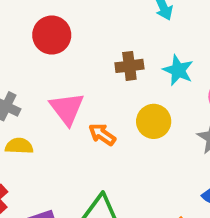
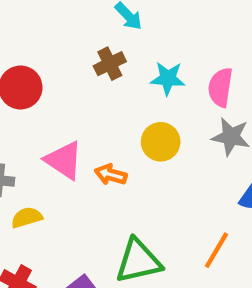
brown cross: (129, 66) -> (110, 64), moved

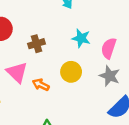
brown cross: (110, 64) -> (36, 44), moved

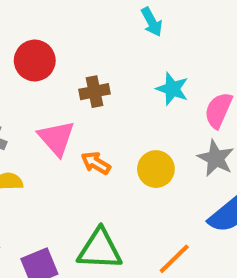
yellow circle: (71, 72) -> (156, 169), moved

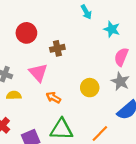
cyan star: (172, 89) -> (112, 29), moved
orange arrow: (96, 163) -> (53, 98), moved

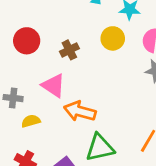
yellow circle: (90, 88) -> (113, 38), moved
orange arrow: (53, 98) -> (80, 111), size x1.6

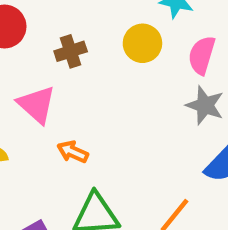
orange arrow: (80, 111) -> (73, 152), size x0.6

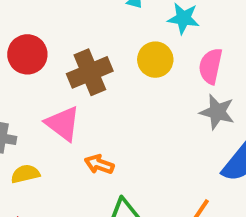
brown cross: (71, 51) -> (90, 72), size x1.5

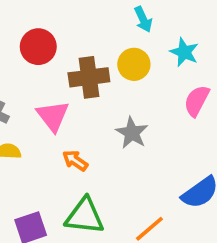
yellow circle: (155, 60) -> (134, 64), moved
gray star: (217, 112) -> (132, 133), moved

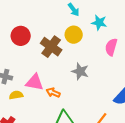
brown cross: (89, 77) -> (51, 47), turned -35
pink triangle: (53, 116) -> (35, 82), moved, turned -30

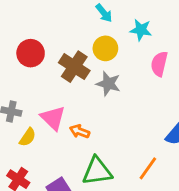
gray star: (80, 71) -> (108, 84), moved
pink triangle: (35, 82) -> (53, 118), turned 36
yellow semicircle: (16, 95) -> (28, 137), turned 136

